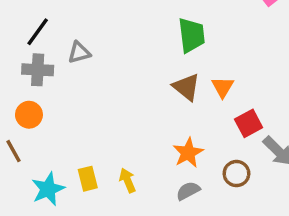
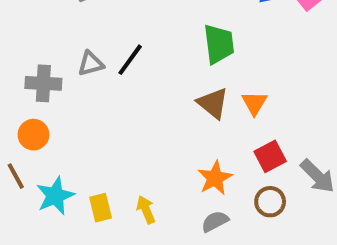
black line: (38, 32) -> (130, 60), moved
red square: (249, 123) -> (270, 156), moved
cyan star: (48, 189) -> (55, 196), moved

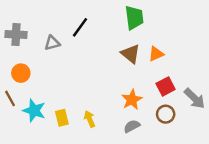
gray triangle: (91, 64) -> (52, 43), moved
gray cross: (43, 83) -> (16, 35), moved
orange triangle: (254, 103) -> (156, 54), turned 35
cyan star: (55, 196) -> (34, 111), turned -30

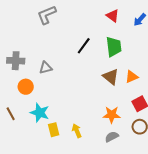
black line: (80, 27) -> (84, 46), moved
orange circle: (21, 73) -> (26, 87), moved
orange star: (132, 100) -> (112, 115), turned 30
cyan star: (34, 111) -> (40, 113), moved

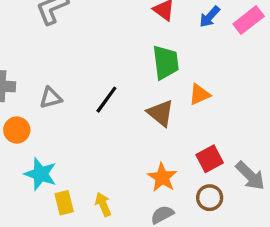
black line: (84, 46) -> (106, 100), moved
orange triangle: (132, 77) -> (199, 94), moved
orange star: (112, 115) -> (162, 177), turned 30

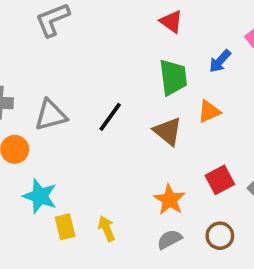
blue arrow: (210, 17) -> (220, 61), moved
gray triangle: (51, 98) -> (51, 115), size x1.4
brown circle: (210, 198) -> (220, 236), moved

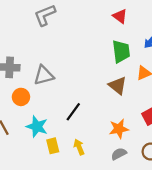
black line: (110, 117) -> (73, 112), moved
orange star: (170, 200) -> (119, 129), turned 30

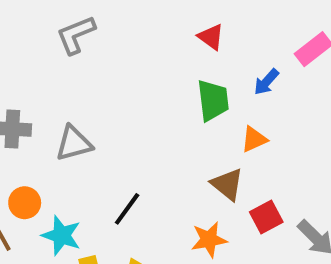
brown triangle: (118, 86) -> (227, 184), moved
orange circle: (21, 97) -> (25, 203), moved

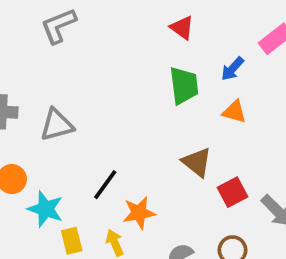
orange triangle: (254, 139) -> (234, 112), moved, turned 40
orange star: (209, 240) -> (139, 213), moved

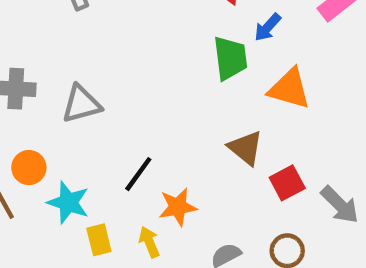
blue arrow: (232, 69) -> (268, 27), moved
orange triangle: (234, 112) -> (289, 89), size x1.5

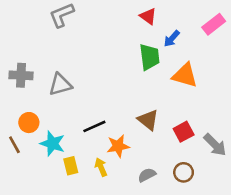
brown triangle: (246, 148) -> (148, 120), moved
black line: (138, 174) -> (94, 126), turned 30

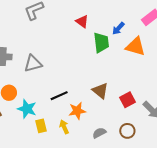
red triangle: (148, 16) -> (82, 21), moved
orange triangle: (185, 75) -> (135, 47), moved

